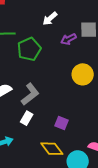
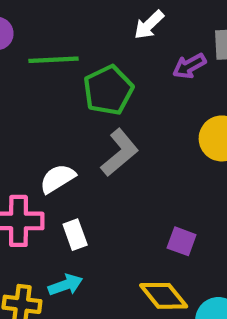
gray L-shape: (30, 94) -> (120, 153), moved
white rectangle: (27, 118) -> (75, 235), moved, turned -48

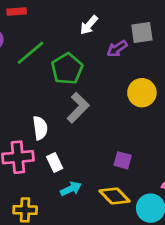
green line: (54, 60) -> (30, 53), turned -32
white semicircle: (57, 179) -> (40, 128), turned 120
cyan arrow: (65, 285) -> (71, 189), moved

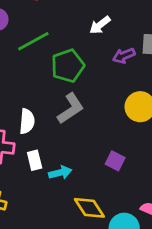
purple square: (123, 160) -> (115, 161), moved
cyan arrow: (71, 189) -> (60, 173), moved

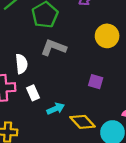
gray L-shape: (71, 109) -> (53, 47), turned -115
cyan arrow: (60, 173) -> (56, 109), moved

